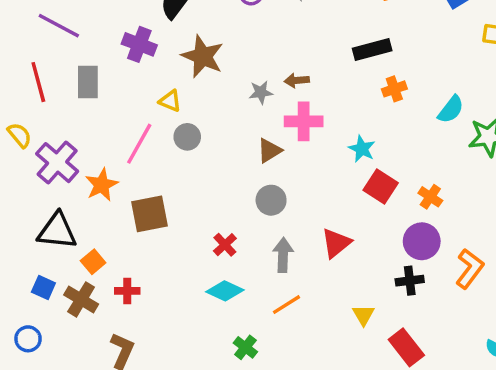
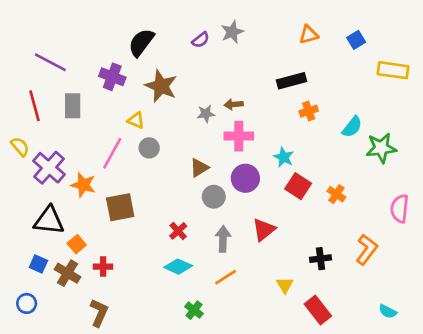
brown triangle: (269, 151) -> (199, 168), moved
orange star: (102, 185) -> (83, 185), turned -30
purple circle: (422, 241) -> (245, 178), moved

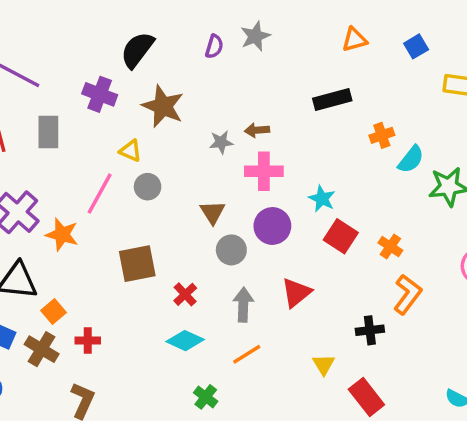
purple semicircle: (201, 40) -> (214, 46), turned -36
orange cross: (309, 111) -> (382, 135), moved
brown triangle: (199, 168) -> (213, 212), turned -30
brown square: (120, 207) -> (137, 264), moved
orange L-shape: (367, 249) -> (407, 294), moved

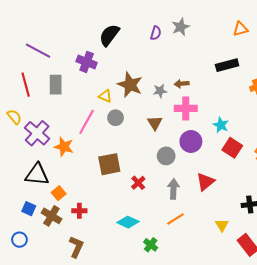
brown star: (163, 106) -> (130, 85), moved
brown triangle: (213, 212) -> (155, 123), moved
cyan diamond: (185, 341) -> (128, 222), moved

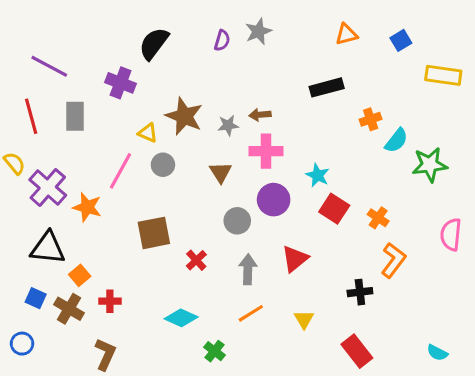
yellow triangle: (222, 225) -> (304, 319), moved

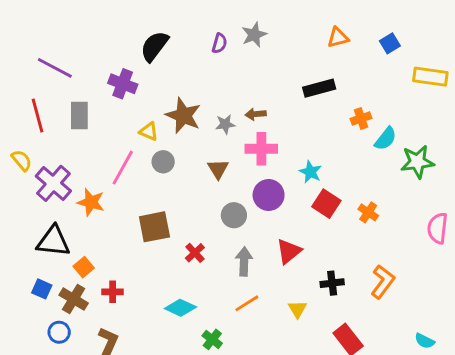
orange L-shape: (393, 260) -> (383, 282), moved
black cross: (360, 292) -> (332, 283), moved
blue circle: (22, 344) -> (59, 332), moved

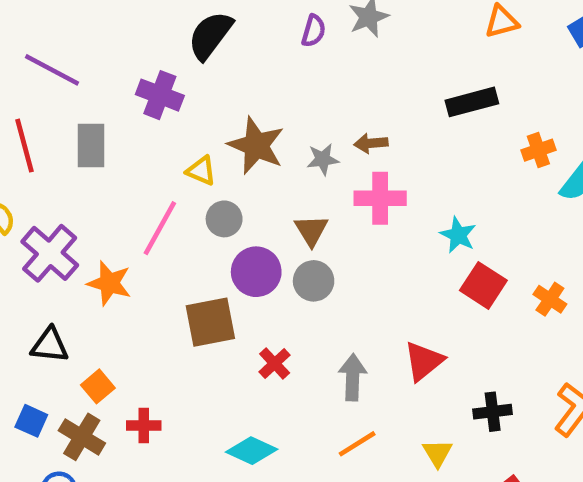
purple circle: (269, 195) -> (256, 272), moved
gray circle: (234, 215) -> (314, 281), moved
black triangle: (53, 241) -> (50, 345), size x0.7

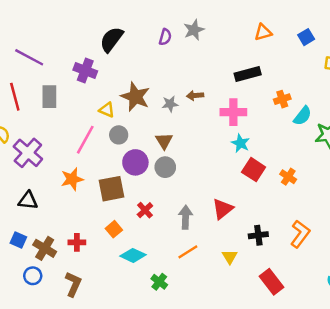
pink cross: (380, 198) -> (233, 112), moved
orange star: (109, 283) -> (72, 179), moved, turned -30
orange square: (98, 386) -> (114, 229), moved

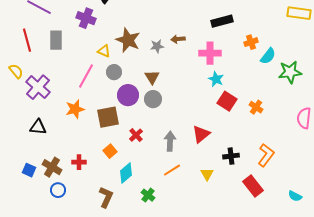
blue square: (18, 240) -> (29, 170), moved
cyan diamond: (133, 255) -> (126, 173), turned -65
blue circle: (33, 276) -> (58, 190), moved
red rectangle: (271, 282) -> (253, 186), moved
brown L-shape: (73, 284) -> (106, 197), moved

